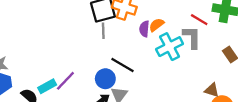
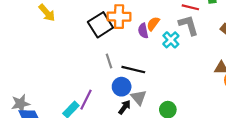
gray line: (103, 31) -> (109, 61), moved
cyan cross: (170, 47) -> (171, 40), size x0.7

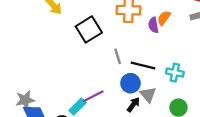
black square: (100, 25) -> (89, 29), moved
cyan cross: (171, 40) -> (175, 73), moved, turned -35
purple line: (86, 100) -> (93, 96), turned 36

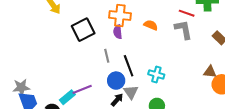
orange semicircle: (164, 18) -> (151, 25), turned 72
purple semicircle: (153, 25) -> (118, 32), moved
black line: (143, 65) -> (129, 66), turned 50

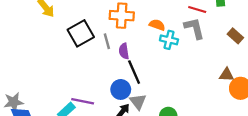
purple semicircle: (118, 32) -> (124, 51), moved
gray line: (107, 56) -> (107, 41), moved
cyan cross: (156, 74) -> (169, 40), moved
purple line: (82, 89) -> (83, 101), turned 36

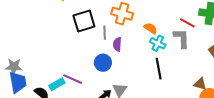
black line: (134, 72) -> (159, 69), moved
blue circle: (121, 89) -> (103, 63), moved

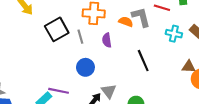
gray L-shape: (182, 38) -> (141, 17), moved
cyan cross: (158, 43) -> (174, 34), moved
purple semicircle: (117, 44) -> (107, 40), moved

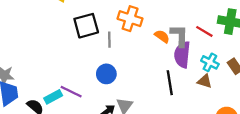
purple semicircle: (107, 40) -> (182, 55), moved, size x1.6
brown triangle: (189, 67) -> (205, 81), moved

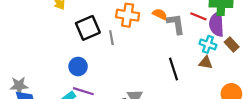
orange semicircle: (162, 36) -> (160, 14), moved
purple semicircle: (182, 55) -> (217, 24), moved
blue circle: (106, 74) -> (78, 66), moved

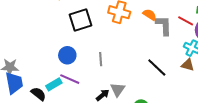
gray line: (111, 38) -> (101, 59), moved
black line: (174, 69) -> (157, 68), turned -35

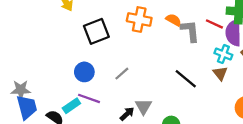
gray line: (101, 59) -> (122, 74), turned 56
brown triangle: (188, 65) -> (220, 73), turned 40

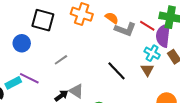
black square: (96, 31) -> (43, 20), turned 30
gray L-shape: (190, 31) -> (125, 29), turned 110
blue circle: (84, 72) -> (22, 43), moved
gray triangle: (143, 107) -> (76, 91), turned -35

